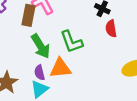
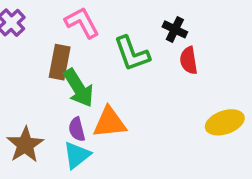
brown rectangle: (28, 15) -> (60, 62), moved
green L-shape: (71, 42) -> (132, 54), moved

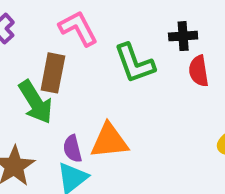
black cross: (175, 29) -> (183, 36), turned -30
green arrow: (79, 88) -> (36, 102), moved

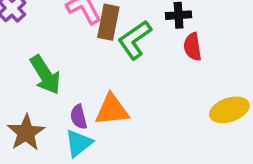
green L-shape: (135, 63) -> (135, 40), turned 75
brown rectangle: (53, 73) -> (108, 22), moved

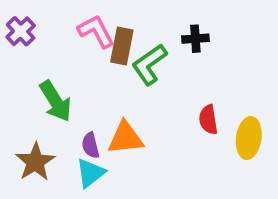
red semicircle: (193, 47) -> (208, 120), moved
yellow ellipse: (229, 110) -> (249, 138), turned -63

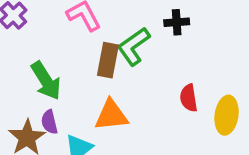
brown rectangle: (122, 46) -> (108, 60), moved
purple semicircle: (91, 145) -> (49, 122), moved

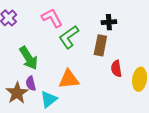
green L-shape: (134, 46) -> (69, 37), moved
brown rectangle: (108, 60) -> (100, 45), moved

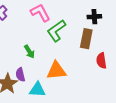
green arrow: (29, 58) -> (29, 52), moved, size x0.6
cyan triangle: (49, 99) -> (37, 90), turned 42

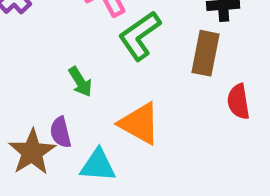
orange triangle: (56, 71) -> (140, 124), turned 35

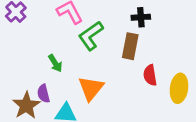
orange triangle: (140, 124) -> (91, 88), turned 40

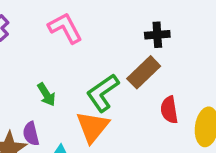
green L-shape: (91, 36) -> (103, 93), moved
brown rectangle: (130, 46) -> (144, 72), turned 35

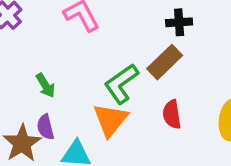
green arrow: (46, 94) -> (45, 85), moved
red semicircle: (169, 110) -> (172, 114), moved

